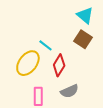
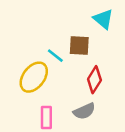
brown square: (83, 39) -> (79, 45), moved, turned -30
red diamond: (59, 65) -> (94, 80), moved

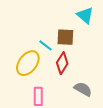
red diamond: (94, 80) -> (62, 63), moved
gray semicircle: (84, 111) -> (83, 89), moved, turned -126

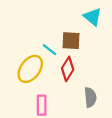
gray semicircle: (83, 89) -> (90, 97), turned 54

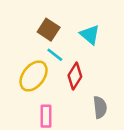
cyan triangle: (93, 17) -> (90, 35), moved
brown square: (71, 41) -> (49, 30), moved, turned 30

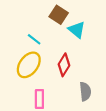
brown square: (49, 30) -> (59, 15), moved
cyan line: (55, 55) -> (34, 39), moved

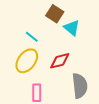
red diamond: (64, 65) -> (60, 61), turned 45
gray semicircle: (85, 92) -> (80, 86), size x1.4

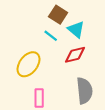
cyan line: (32, 37) -> (51, 36), moved
red diamond: (60, 61) -> (75, 55), moved

